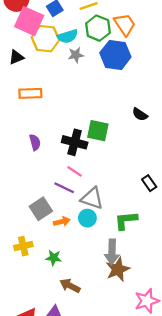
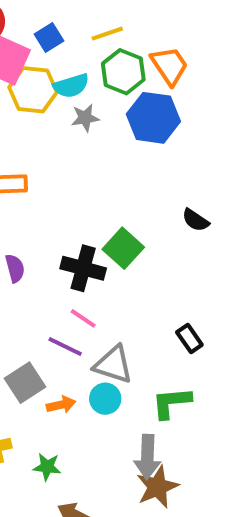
green square: (98, 131) -> (123, 248), turned 30
black rectangle: (149, 183) -> (189, 338), moved

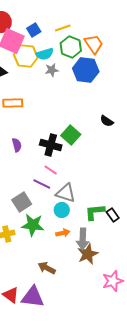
black rectangle: (189, 338) -> (113, 215), moved
orange arrow: (61, 405) -> (63, 233), moved
green star: (47, 467) -> (33, 225), moved, size x1.6

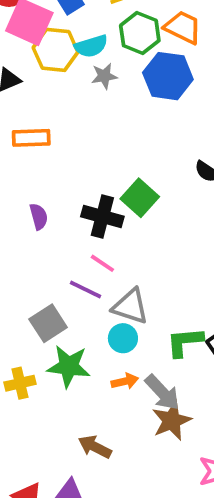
orange trapezoid: (94, 44) -> (183, 27), turned -30
gray arrow: (83, 239) -> (162, 393), turned -45

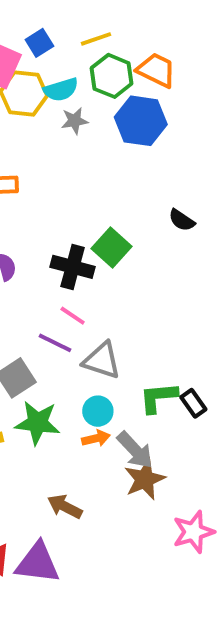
cyan circle: (123, 338) -> (98, 411), moved

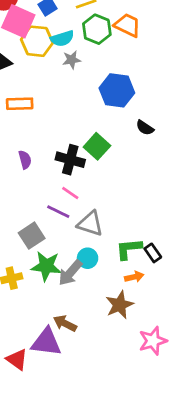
blue hexagon: (141, 121) -> (117, 90), moved
orange arrow: (96, 438) -> (134, 277), moved
gray arrow: (135, 450) -> (70, 273), moved, turned 84
purple triangle: (37, 563) -> (46, 342), moved

